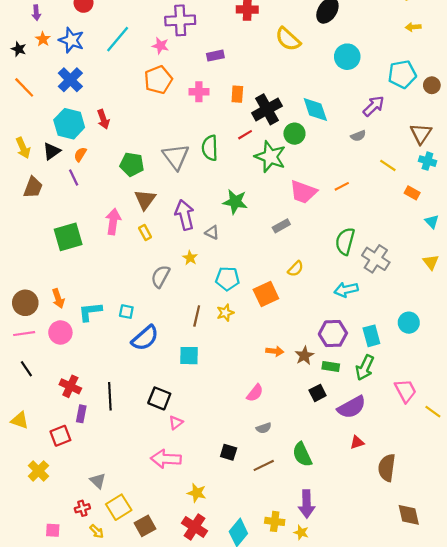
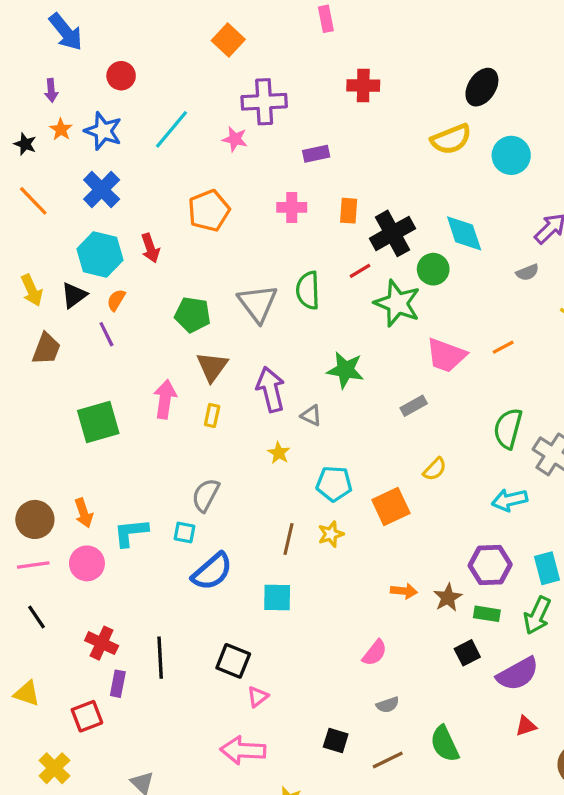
yellow semicircle: (288, 39) -> (451, 139), moved, turned -64
orange pentagon: (158, 80) -> (209, 211), moved
yellow rectangle: (145, 232) -> (212, 415), turned 40
gray semicircle: (160, 276) -> (206, 495), moved

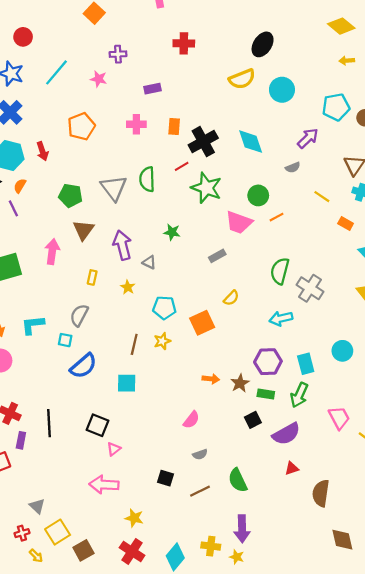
purple cross: (264, 102) -> (118, 54), size x0.6
green circle: (433, 269) -> (258, 195), moved
green star: (345, 370) -> (172, 232), size x0.7
yellow rectangle: (212, 415) -> (92, 277), moved
cyan L-shape: (131, 532) -> (33, 325), moved

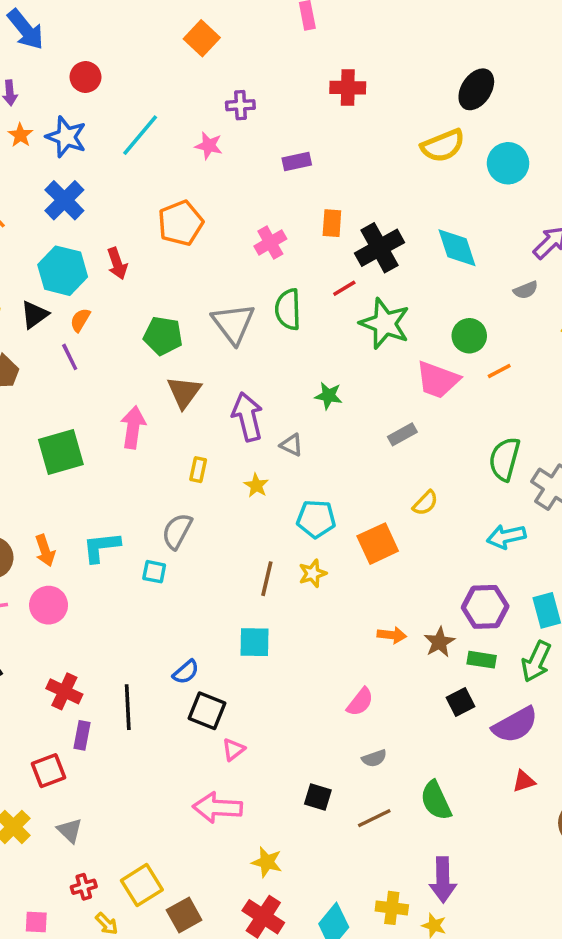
pink cross: (136, 124) -> (270, 242), moved, turned -30
blue semicircle: (83, 366) -> (186, 672), moved, size x0.6
gray triangle: (37, 506) -> (70, 830), moved

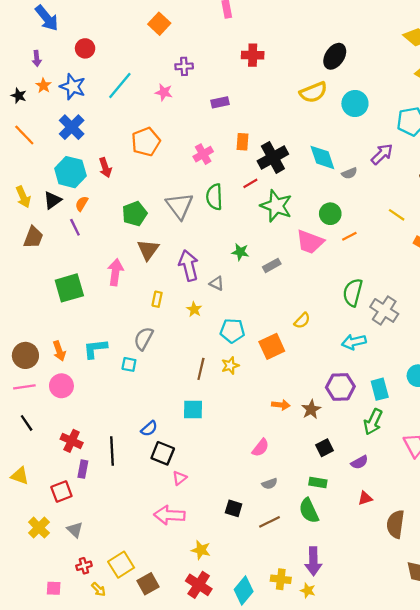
gray semicircle: (526, 290) -> (349, 173), moved
green pentagon: (163, 336) -> (135, 214), turned -30
gray rectangle: (402, 434) -> (272, 265), moved
green rectangle: (482, 660) -> (318, 483), moved
purple semicircle: (515, 725) -> (359, 462), size x0.6

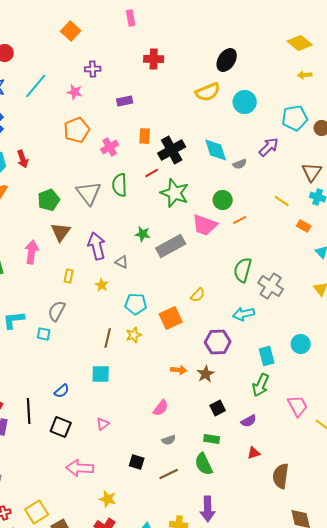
orange pentagon: (146, 142) -> (77, 130), moved
gray rectangle: (272, 265) -> (171, 246), size x1.8
purple hexagon: (340, 387) -> (218, 342), moved
black square: (163, 453) -> (61, 427), moved
pink triangle: (180, 478) -> (103, 424), moved

